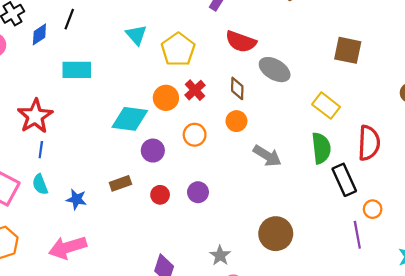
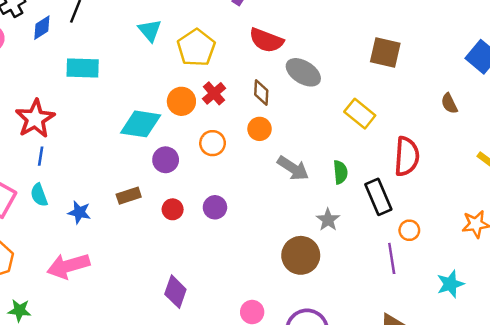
green semicircle: (321, 148) -> (340, 172), moved, size x0.7
gray star: (220, 255) -> (328, 220), moved

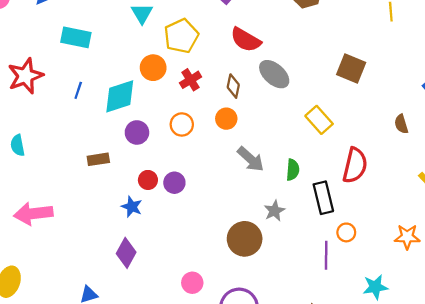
orange circle: (181, 101) -> (153, 68), moved
cyan diamond: (141, 124) -> (120, 96), turned -36
blue line: (41, 156) -> (78, 90), moved
red circle: (173, 209) -> (148, 180), moved
blue star: (79, 212) -> (132, 207), moved

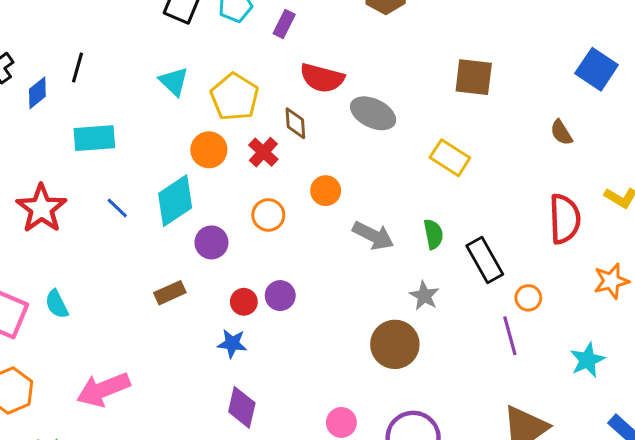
brown diamond: (233, 86) -> (295, 123), moved
blue line: (78, 90) -> (117, 208), turned -49
red semicircle: (355, 165) -> (565, 219), moved

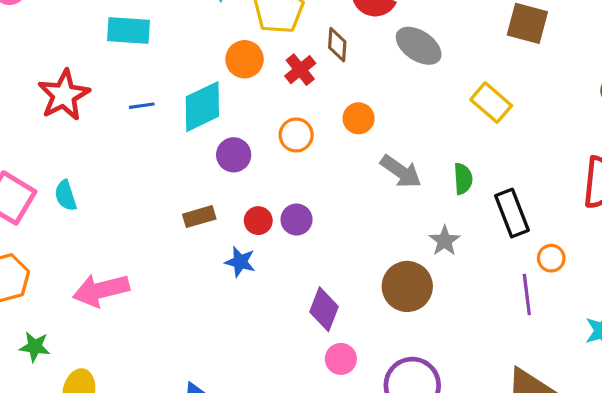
blue line: (117, 208) -> (142, 106), turned -60
brown rectangle: (170, 293) -> (199, 217), moved
purple diamond: (242, 407) -> (324, 309), moved

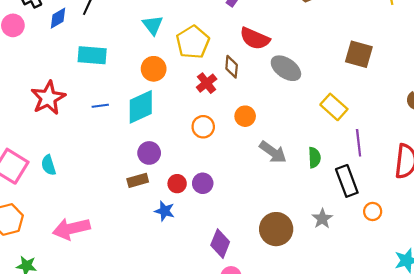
orange circle: (245, 59) -> (154, 69), moved
purple circle: (234, 155) -> (149, 153), moved
gray star: (445, 241) -> (322, 219), moved
purple line: (527, 295) -> (359, 143), moved

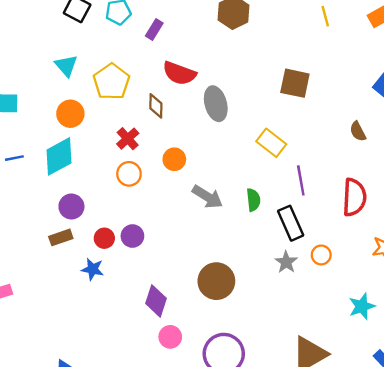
gray ellipse: (286, 68) -> (216, 104), turned 44
red cross: (207, 83) -> (128, 139), moved
gray star: (322, 219) -> (286, 262), moved

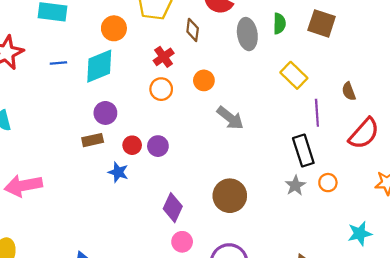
brown semicircle: (358, 131) -> (349, 91), moved
red semicircle: (354, 197) -> (364, 133), turned 32
green semicircle: (253, 200) -> (279, 24), moved

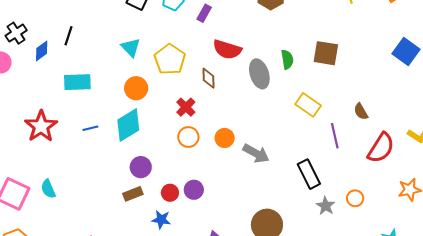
orange circle: (204, 80) -> (225, 138), moved
black rectangle: (303, 151) -> (309, 174), moved

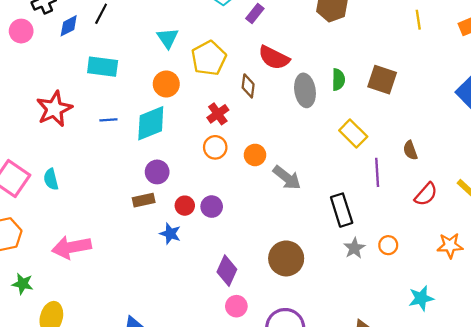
red semicircle: (381, 148) -> (426, 194), size x0.7

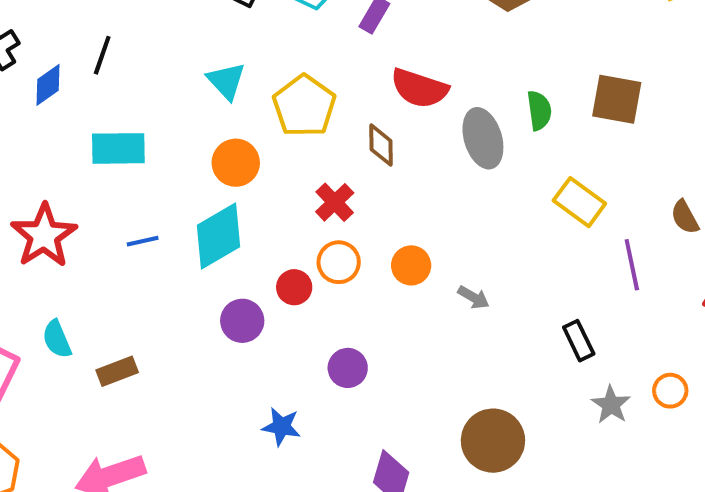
gray arrow: (287, 178) -> (473, 297), size x0.6
cyan semicircle: (51, 179) -> (57, 339), moved
brown rectangle: (144, 200) -> (117, 371), moved
red circle: (185, 206) -> (294, 287), moved
black rectangle: (342, 210) -> (579, 341), size x0.7

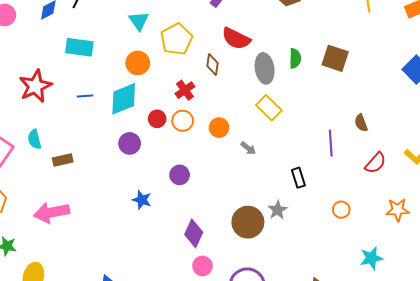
yellow rectangle: (579, 202) -> (269, 108), moved
red circle: (294, 287) -> (157, 119), moved
gray star: (611, 405) -> (278, 210), moved

